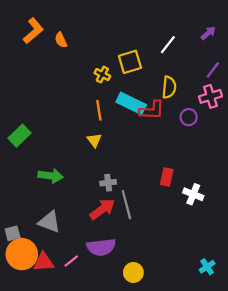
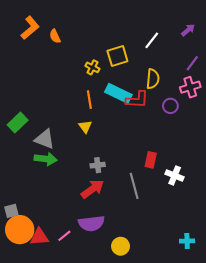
gray line: (126, 205) -> (134, 186), moved
gray triangle: (49, 222) -> (45, 139), moved
cyan cross: (207, 267) -> (187, 241), turned 32

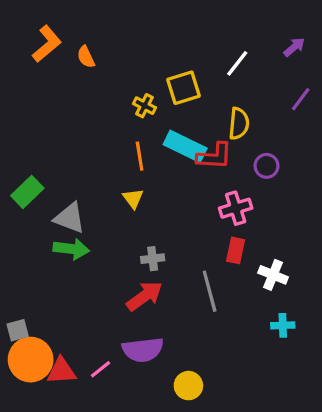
pink cross: (190, 87) -> (236, 208), moved
cyan cross: (187, 241) -> (283, 325), moved

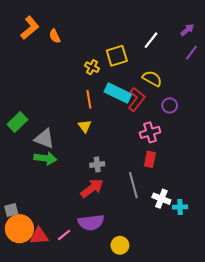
purple line: (301, 99) -> (191, 53), moved
yellow semicircle: (239, 124) -> (152, 79), turned -66
red L-shape: (214, 156) -> (137, 99), turned -55
white cross: (273, 275) -> (161, 199), moved

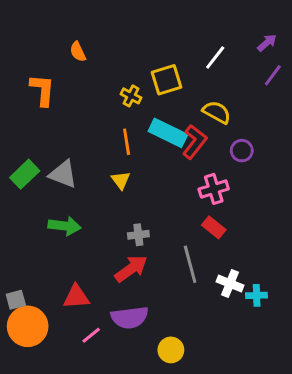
orange L-shape: (30, 28) -> (42, 90), moved, turned -45
gray triangle: (44, 139) -> (63, 174), moved
red rectangle: (150, 159) -> (214, 227), turned -63
red triangle: (39, 236) -> (76, 297), moved

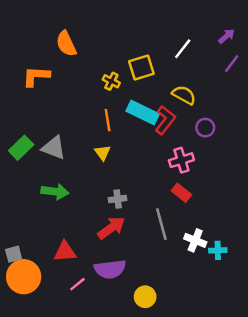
orange semicircle: (78, 52) -> (66, 44), size x1.5
orange L-shape: (42, 90) -> (36, 76), turned -92

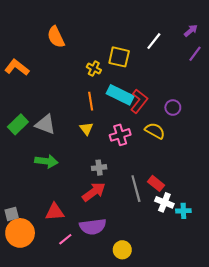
yellow square: (141, 67) -> (119, 57), turned 30
orange L-shape: (36, 76) -> (17, 67), moved, turned 35
yellow semicircle: (184, 95) -> (155, 131), moved
pink cross: (181, 160) -> (120, 135), moved
red rectangle: (181, 193) -> (156, 183), moved

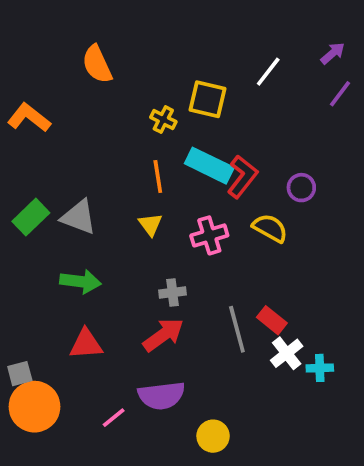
white cross: (164, 202) -> (287, 353), turned 30
red triangle: (55, 212) -> (86, 344), moved

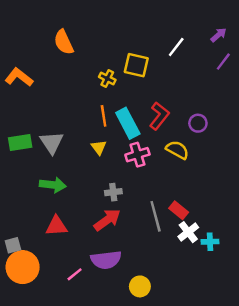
cyan rectangle: (209, 166) -> (128, 123), moved, turned 36
green rectangle: (31, 217) -> (20, 143), turned 35
gray triangle: (79, 217) -> (52, 143), turned 35

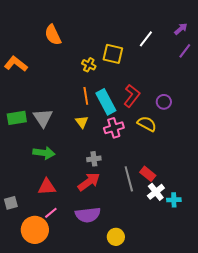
orange circle: (23, 267) -> (35, 230), moved
pink line: (75, 274) -> (51, 213), moved

